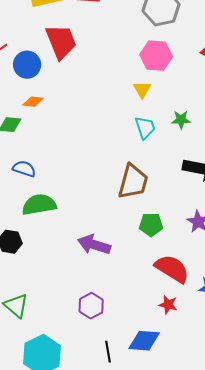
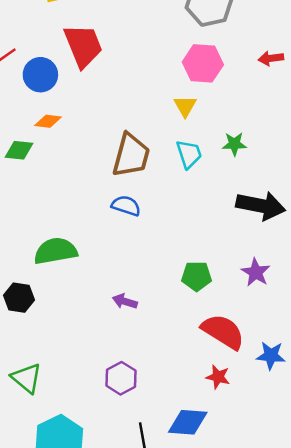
blue semicircle: (24, 169) -> (126, 206), moved
brown trapezoid: (133, 182) -> (131, 155), moved
purple arrow: (94, 245) -> (125, 301), size x0.6

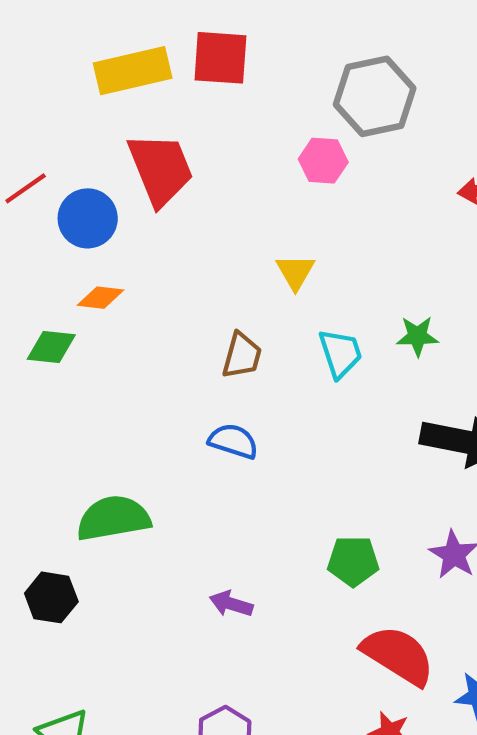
pink hexagon: (203, 63) -> (323, 161), moved, size x0.7
yellow triangle: (185, 106) -> (295, 272), moved
brown trapezoid: (131, 155) -> (242, 355), size x0.6

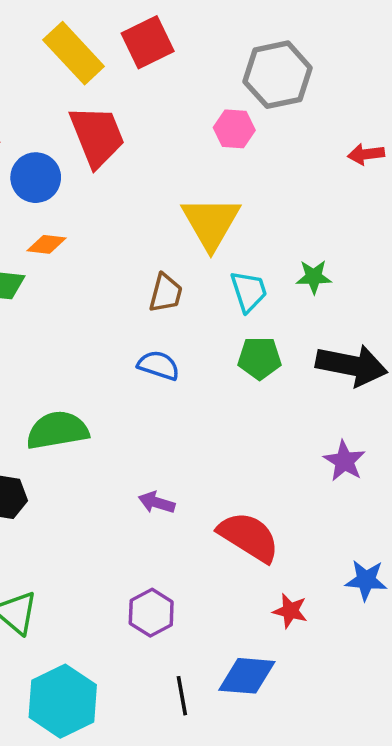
red square: (220, 58) -> (148, 42), turned -30
yellow rectangle: (133, 71) -> (74, 53), turned 60
yellow triangle: (295, 272) -> (211, 223), size x1.8
green pentagon: (353, 561) -> (260, 358), moved
red semicircle: (398, 655) -> (249, 537), moved

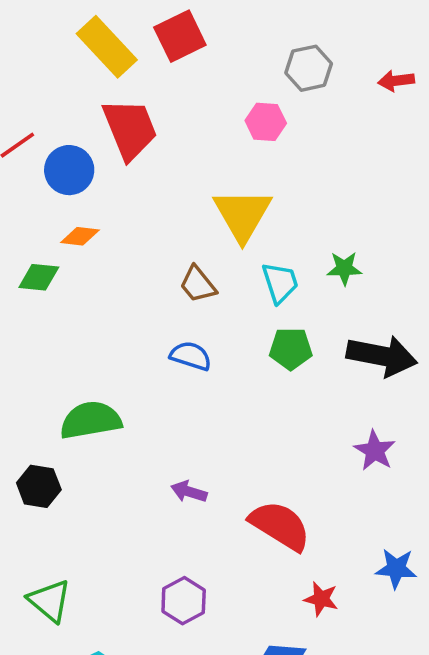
gray hexagon: (278, 75) -> (309, 68), size x0.7
red arrow: (366, 154) -> (396, 81), moved
brown trapezoid: (166, 293) -> (198, 284), turned 126

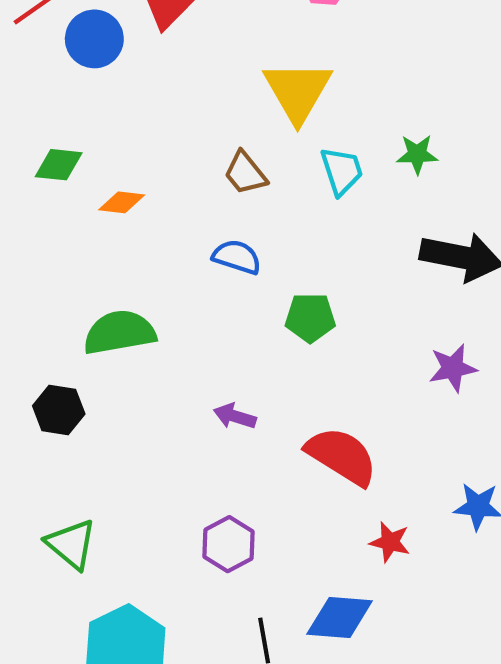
orange diamond: (80, 236) -> (122, 202), moved
green pentagon: (291, 349) -> (310, 318), moved
purple star: (375, 451) -> (453, 368), turned 30

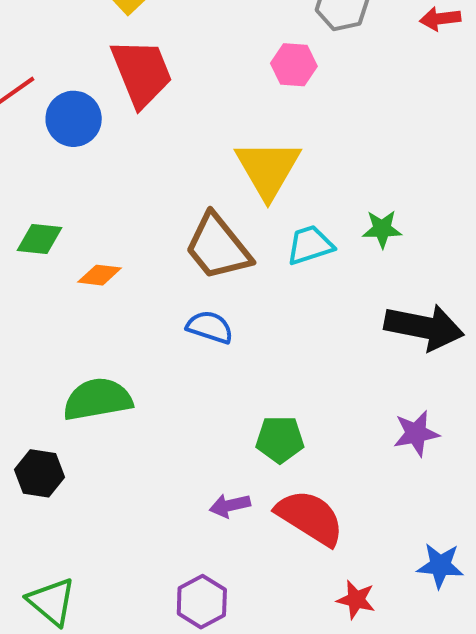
cyan trapezoid: (342, 171) -> (310, 245), turned -90
brown trapezoid: (245, 173) -> (218, 247), size x1.6
green pentagon: (310, 318) -> (280, 439), moved
purple arrow: (235, 416) -> (230, 505), moved, turned -30

